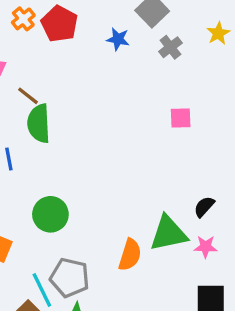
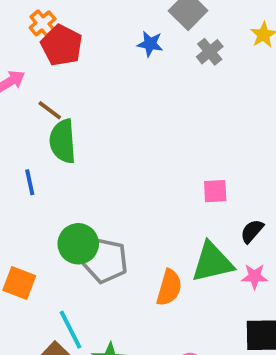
red pentagon: (59, 24) -> (62, 45), moved
pink square: (181, 118) -> (215, 191), moved
gray pentagon: (70, 278) -> (105, 261), moved

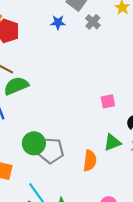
green semicircle: (63, 141) -> (16, 86), turned 80
green triangle: (212, 262) -> (112, 142), size x0.7

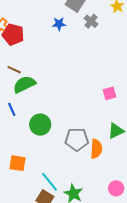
green circle: (34, 143) -> (40, 125), moved
gray pentagon: (51, 151) -> (77, 139), moved

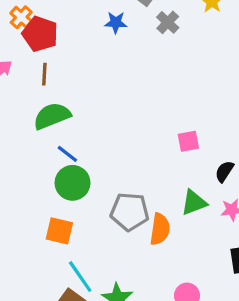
brown line: (14, 70) -> (44, 74), moved, turned 64
blue line: (12, 109) -> (67, 154), moved, turned -32
orange square: (17, 163) -> (59, 231), moved

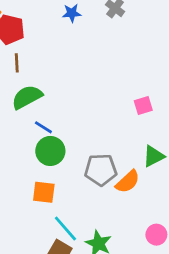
orange semicircle: (160, 229) -> (128, 182), turned 45

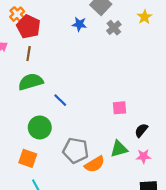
blue line: (43, 127) -> (60, 100), moved

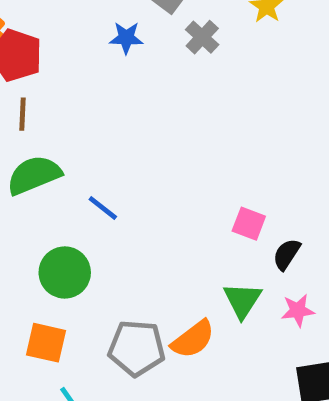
pink square: (119, 108) -> (249, 224), moved, turned 32
green triangle: (119, 149) -> (242, 300), turned -36
gray pentagon: (76, 150) -> (137, 348), moved

